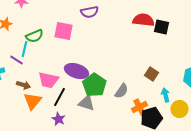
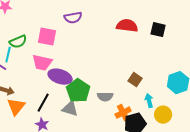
black square: (161, 27) -> (158, 30), moved
pink trapezoid: (48, 80) -> (42, 63), moved
gray semicircle: (121, 91) -> (105, 97), turned 56

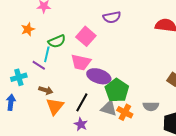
pink square: (47, 37) -> (86, 36), turned 30
gray semicircle: (105, 97) -> (151, 106), moved
orange cross: (123, 113) -> (125, 112), moved, turned -35

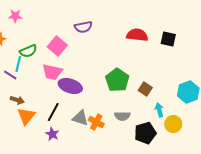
green pentagon: (117, 90) -> (117, 80), moved

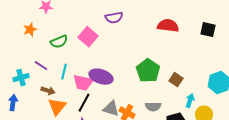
black square: (168, 39) -> (208, 30), moved
cyan line: (18, 64) -> (64, 72), moved
pink trapezoid: (52, 72) -> (83, 83), moved
cyan arrow: (159, 110) -> (190, 101), turned 32

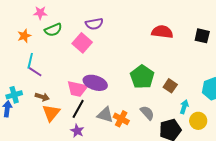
purple semicircle: (114, 18) -> (94, 24), moved
green semicircle: (59, 42) -> (53, 30), moved
cyan line: (64, 72) -> (30, 61), moved
cyan cross: (21, 78) -> (14, 95), moved
gray semicircle: (153, 107) -> (147, 113), turned -133

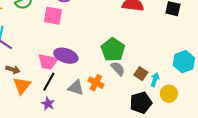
pink square: (82, 43) -> (53, 16), turned -30
brown square: (170, 86) -> (141, 74), moved
gray semicircle: (147, 113) -> (118, 69), moved
orange cross: (121, 119) -> (96, 83), moved

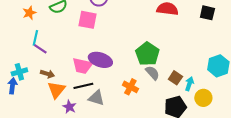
black line: (49, 82) -> (83, 86), turned 48
gray triangle: (76, 88) -> (96, 98), moved
purple star: (48, 104) -> (69, 107), moved

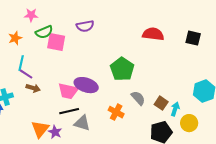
pink square: (87, 20) -> (56, 42), moved
green pentagon: (147, 54) -> (122, 69), moved
brown arrow: (47, 74) -> (33, 88), moved
orange triangle: (56, 90) -> (40, 129), moved

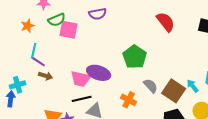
red semicircle: (153, 34) -> (166, 22), turned 45
brown square: (161, 103) -> (174, 91), size x1.6
cyan arrow: (175, 109) -> (193, 86), moved, turned -56

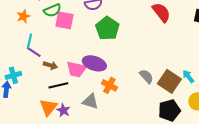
green pentagon: (135, 57) -> (107, 28), moved
brown arrow: (46, 76) -> (50, 65), moved
black line: (82, 99) -> (58, 85), moved
orange cross: (129, 100) -> (109, 85), moved

